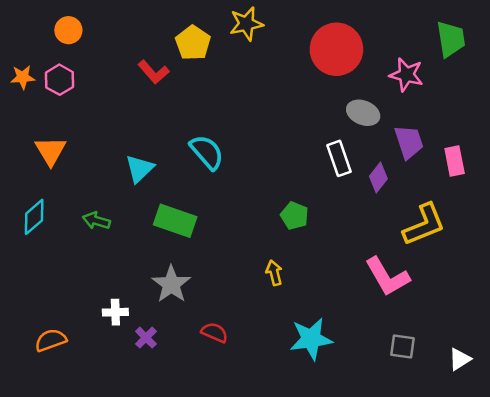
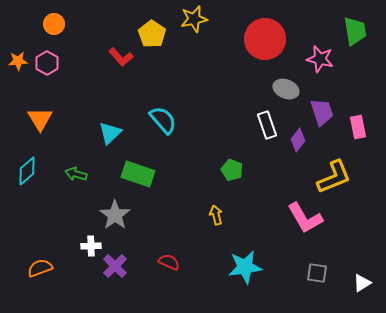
gray star: (171, 284) -> (115, 215), moved
purple cross: (146, 338) -> (115, 266), size x1.4

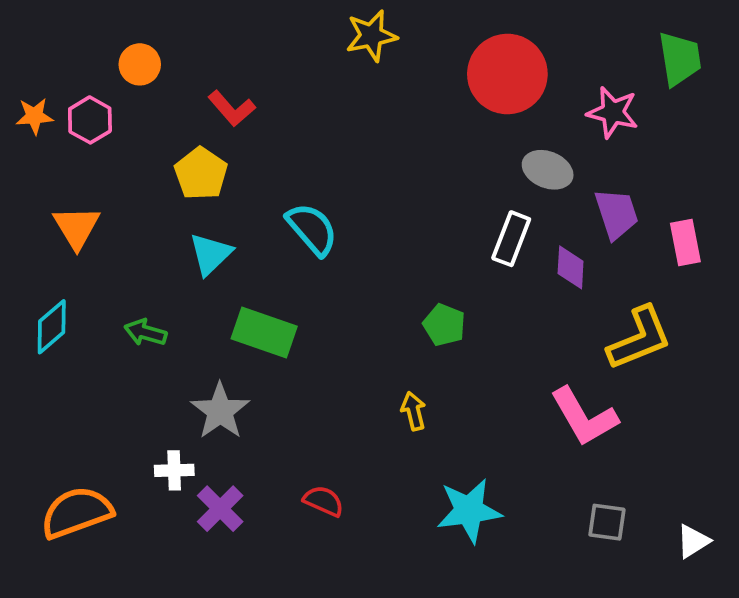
orange circle: (54, 24) -> (140, 64), moved
yellow pentagon: (152, 34) -> (201, 174), moved
white rectangle: (267, 125) -> (511, 239), turned 40
purple diamond: (298, 140) -> (571, 267), turned -35
orange semicircle: (40, 268) -> (77, 513), size x1.5

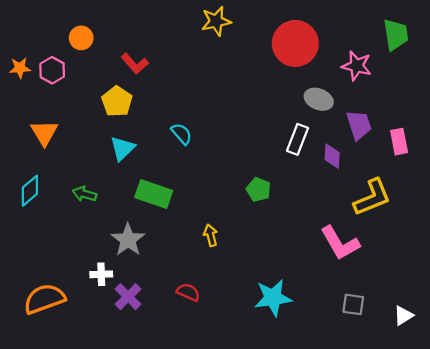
cyan semicircle: (312, 229) -> (182, 134), size x0.7
yellow arrow: (414, 411) -> (211, 235), moved

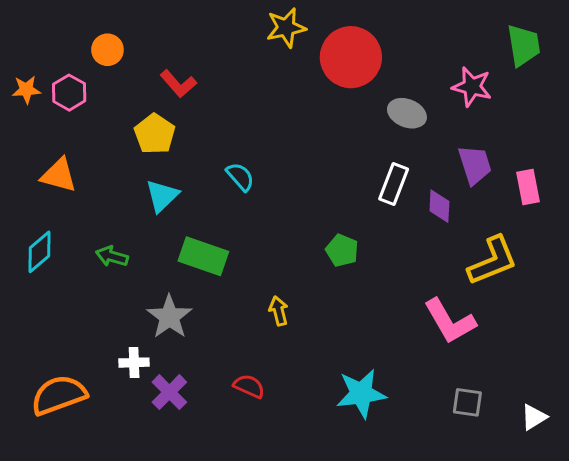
red circle: (295, 43) -> (351, 57), moved
gray ellipse: (319, 99) -> (407, 113), moved
orange triangle: (44, 133) -> (59, 175), turned -44

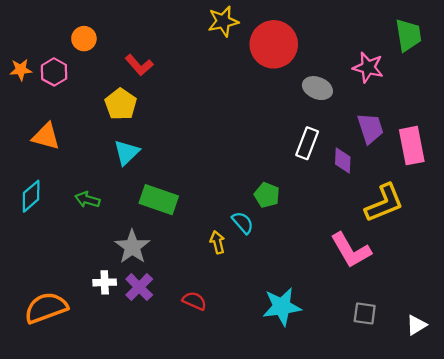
cyan semicircle: (240, 177) -> (243, 223), moved
pink rectangle: (528, 187) -> (412, 146), size x1.4
purple cross: (169, 392) -> (139, 287), moved

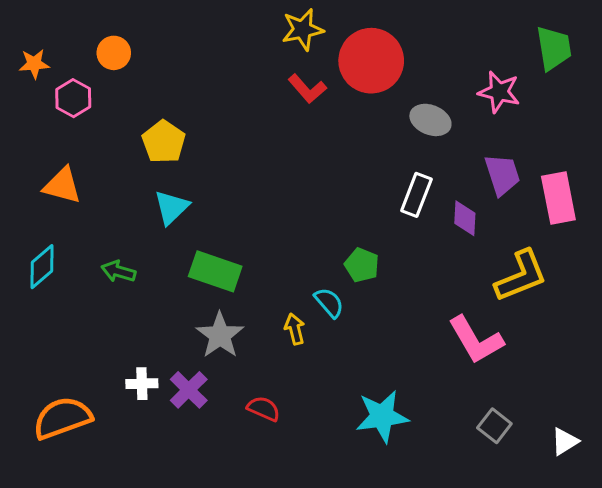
red L-shape: (139, 65) -> (307, 89), moved
orange star: (21, 70) -> (34, 64), moved
gray star: (132, 247) -> (220, 335), moved
gray square: (365, 314) -> (494, 426), turned 30

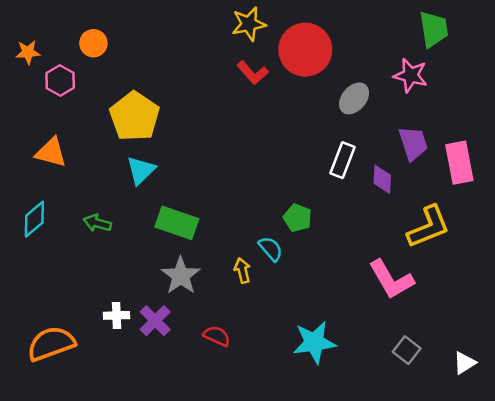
green trapezoid: (554, 48) -> (434, 29), moved
gray ellipse: (430, 120) -> (354, 98), turned -72
yellow pentagon: (164, 142) -> (135, 116), size x1.4

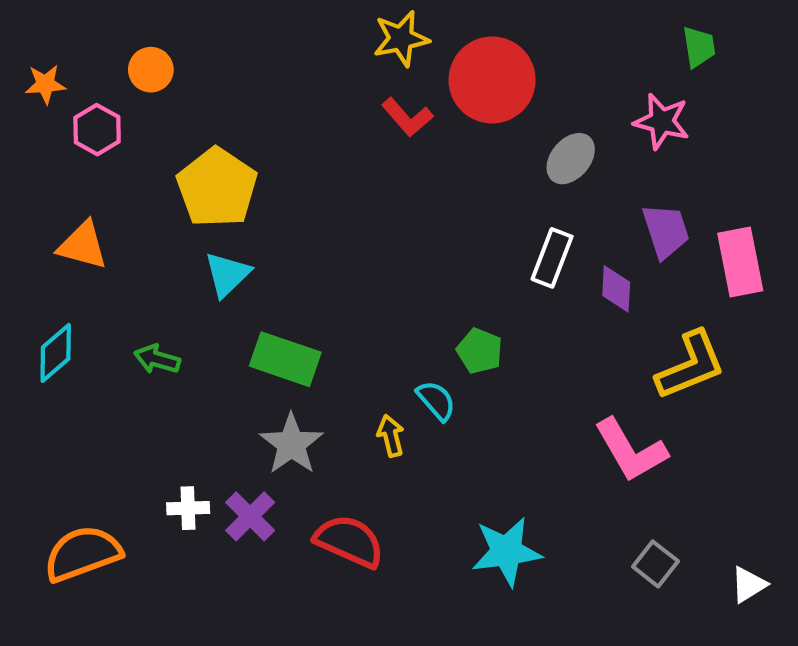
green trapezoid: (434, 29) -> (699, 47), size x0.7
red semicircle: (217, 336) -> (349, 541), size x1.6

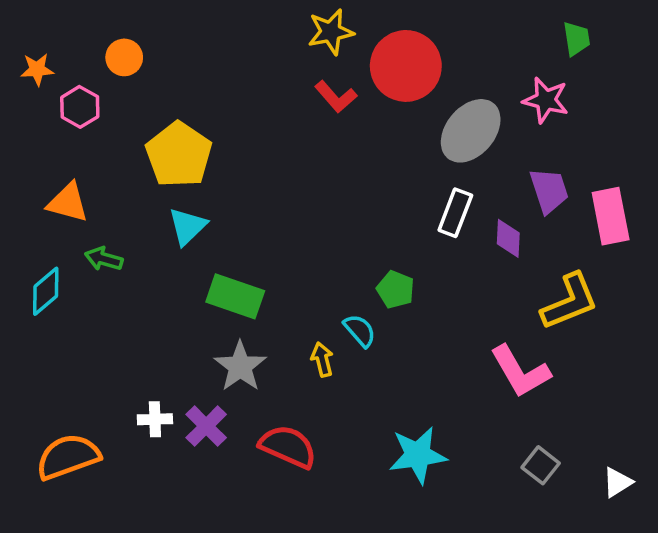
gray ellipse: (571, 159) -> (471, 131), size x1.5
green arrow: (157, 359) -> (104, 259), moved

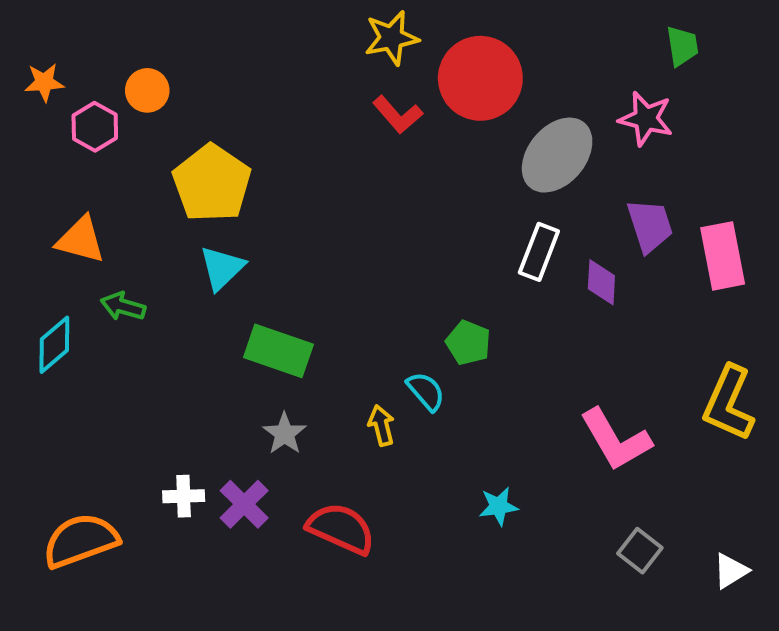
orange circle: (124, 57) -> (147, 90), moved
yellow L-shape: (570, 301) -> (729, 403), moved, turned 136
gray star: (240, 366) -> (285, 434), size x0.7
cyan star: (418, 455) -> (499, 506), moved, size x0.6

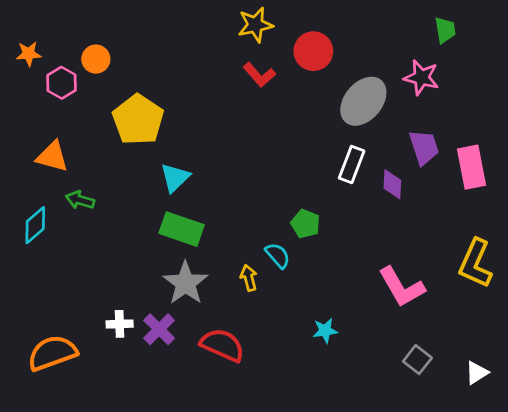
red circle: (480, 78) -> (313, 51), size x0.7
cyan triangle: (222, 268) -> (175, 178), moved
gray star: (285, 434) -> (185, 283), size x1.6

